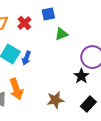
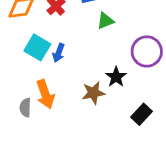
black star: (81, 76) -> (116, 77), moved
brown star: (55, 100) -> (93, 93), moved

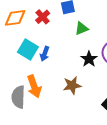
black star: (116, 77) -> (89, 59), moved
gray semicircle: (25, 108) -> (18, 97), size x1.5

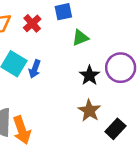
brown star: (72, 85) -> (89, 111), moved, turned -30
orange arrow: (34, 86) -> (22, 130), moved

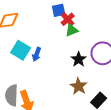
red cross: (32, 23) -> (68, 19), moved

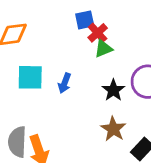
cyan square: (21, 50) -> (30, 77), turned -30
blue arrow: (37, 54) -> (65, 83), moved

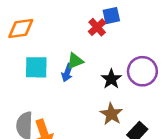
blue square: (85, 20) -> (111, 16), moved
green triangle: (103, 49) -> (75, 61), moved

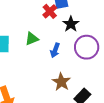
blue arrow: (67, 73) -> (55, 50), moved
black star: (111, 79) -> (71, 24), moved

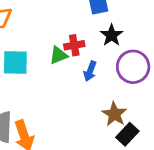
red cross: (50, 11) -> (74, 45), moved, turned 32
brown star: (61, 82) -> (114, 114), moved

